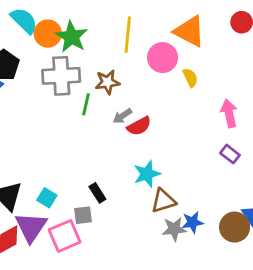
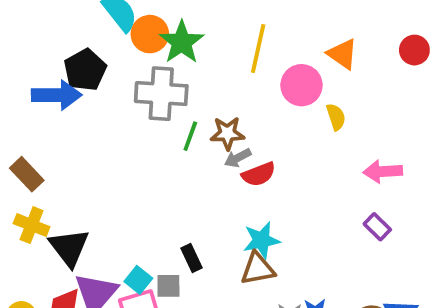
orange triangle: (190, 31) -> (342, 54), size x0.7
brown star: (107, 82) -> (227, 133), moved
pink arrow: (229, 113) -> (383, 171), turned -88
cyan square: (47, 198) -> (138, 280), moved
brown triangle: (163, 201) -> (258, 269), moved

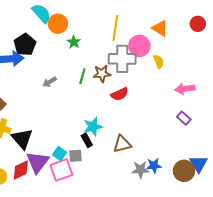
green star: (182, 42) -> (74, 42), moved, size x0.6
gray cross: (161, 94) -> (122, 59), moved
gray arrow: (238, 158) -> (50, 82), moved
cyan star: (261, 240) -> (93, 127), moved

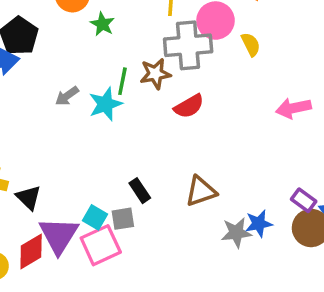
pink arrow: (185, 89) -> (293, 108), moved
purple rectangle: (184, 118) -> (304, 200), moved
cyan star: (93, 127) -> (105, 104), moved
black triangle: (22, 139) -> (29, 198), size x0.7

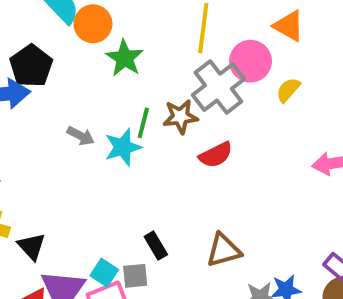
green star: (102, 24) -> (125, 58), size x1.4
yellow semicircle: (251, 44) -> (288, 90), turned -115
gray cross: (188, 45) -> (218, 87), turned -36
gray arrow: (67, 96) -> (81, 136), turned -120

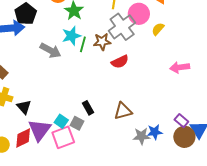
gray arrow: (81, 136) -> (50, 50), size x1.5
cyan star: (123, 147) -> (71, 36), moved
gray square: (135, 276) -> (77, 123), turned 32

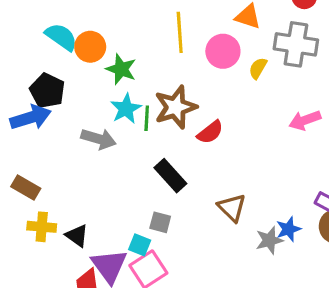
gray cross: (122, 27) -> (296, 44), moved, turned -32
brown star: (102, 42) -> (176, 107), size x1.5
black rectangle: (88, 108) -> (170, 176), moved, size x1.5
brown triangle: (123, 111) -> (232, 208), turned -48
gray square: (77, 123) -> (160, 222), moved

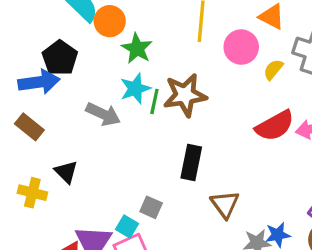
red semicircle: (210, 132) -> (275, 126), moved, size x1.4
black rectangle: (170, 176) -> (191, 162), moved, turned 44
brown rectangle: (26, 187) -> (29, 127), moved
black triangle: (77, 236) -> (66, 172), moved

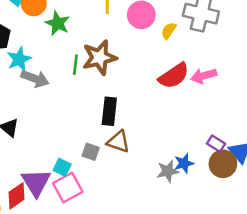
cyan star: (135, 89) -> (19, 59), moved
brown triangle: (225, 204) -> (118, 142), moved, turned -30
gray square: (151, 207) -> (91, 152), moved

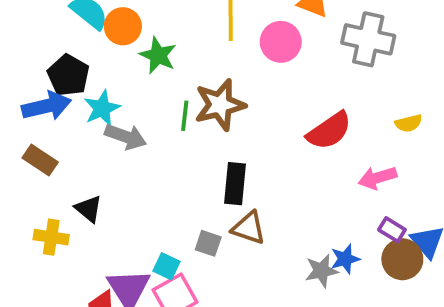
yellow semicircle: (169, 31) -> (409, 123), moved, turned -138
pink arrow: (204, 76) -> (377, 178), moved

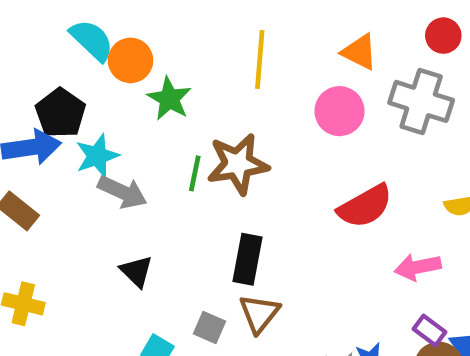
pink circle: (281, 42) -> (339, 111), moved
black triangle: (89, 209) -> (136, 271), moved
brown triangle: (249, 228) -> (259, 314), turned 45

